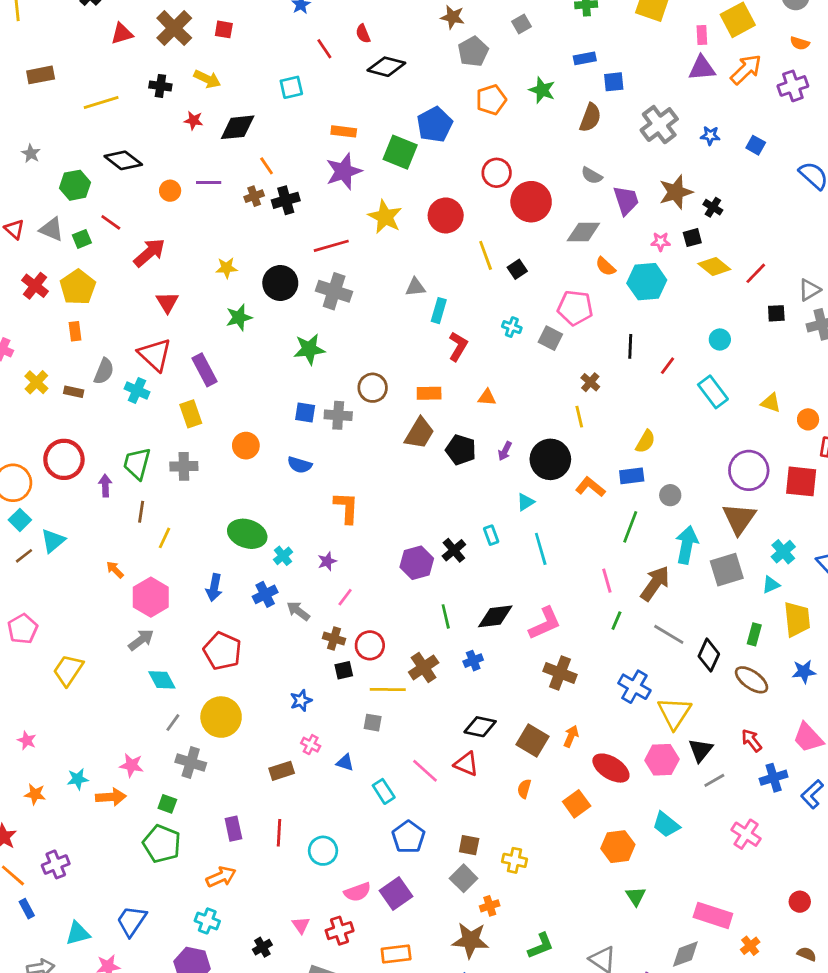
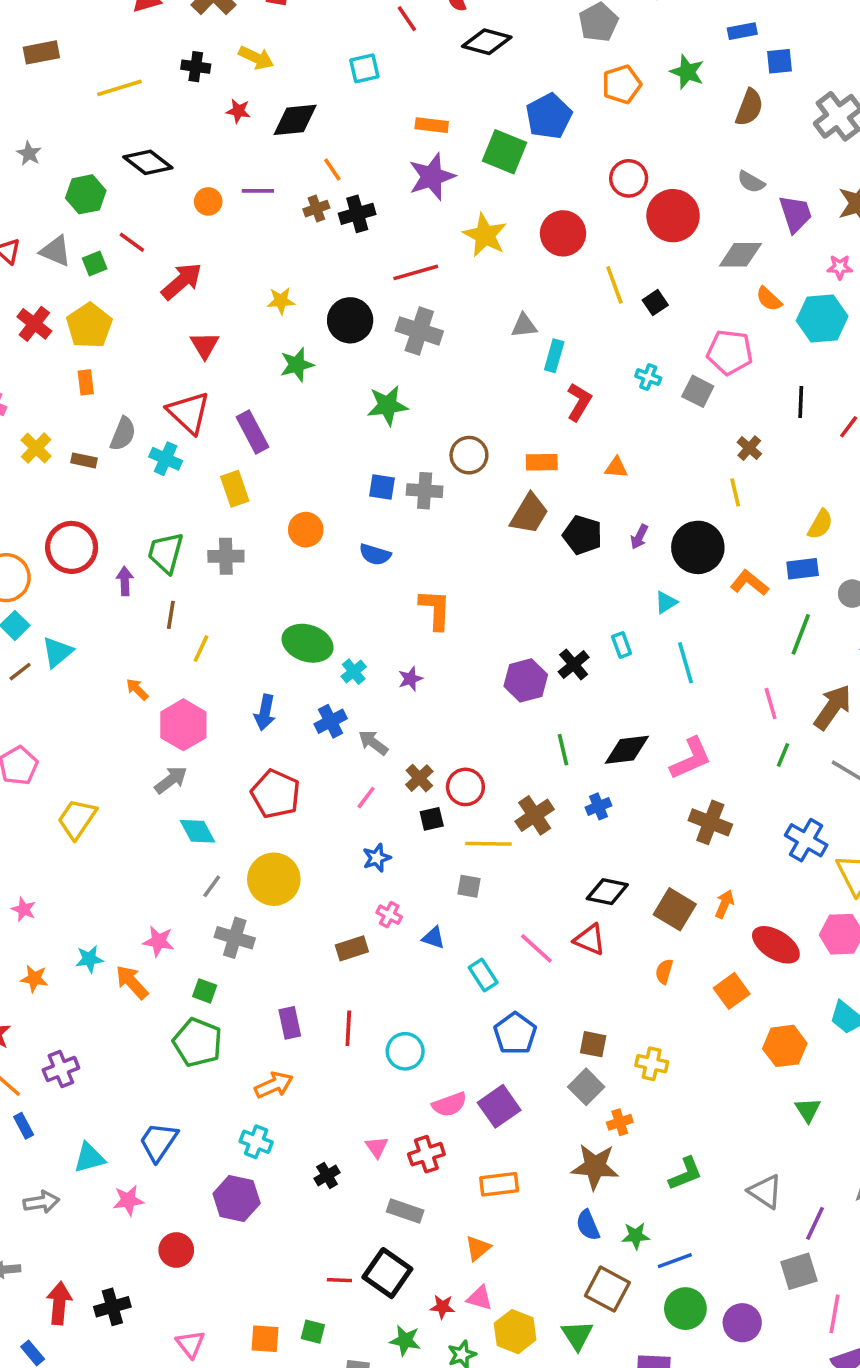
pink line: (345, 597) -> (366, 798), moved
brown cross: (334, 638) -> (419, 778), turned 30
orange arrow: (111, 797) -> (132, 982), turned -128

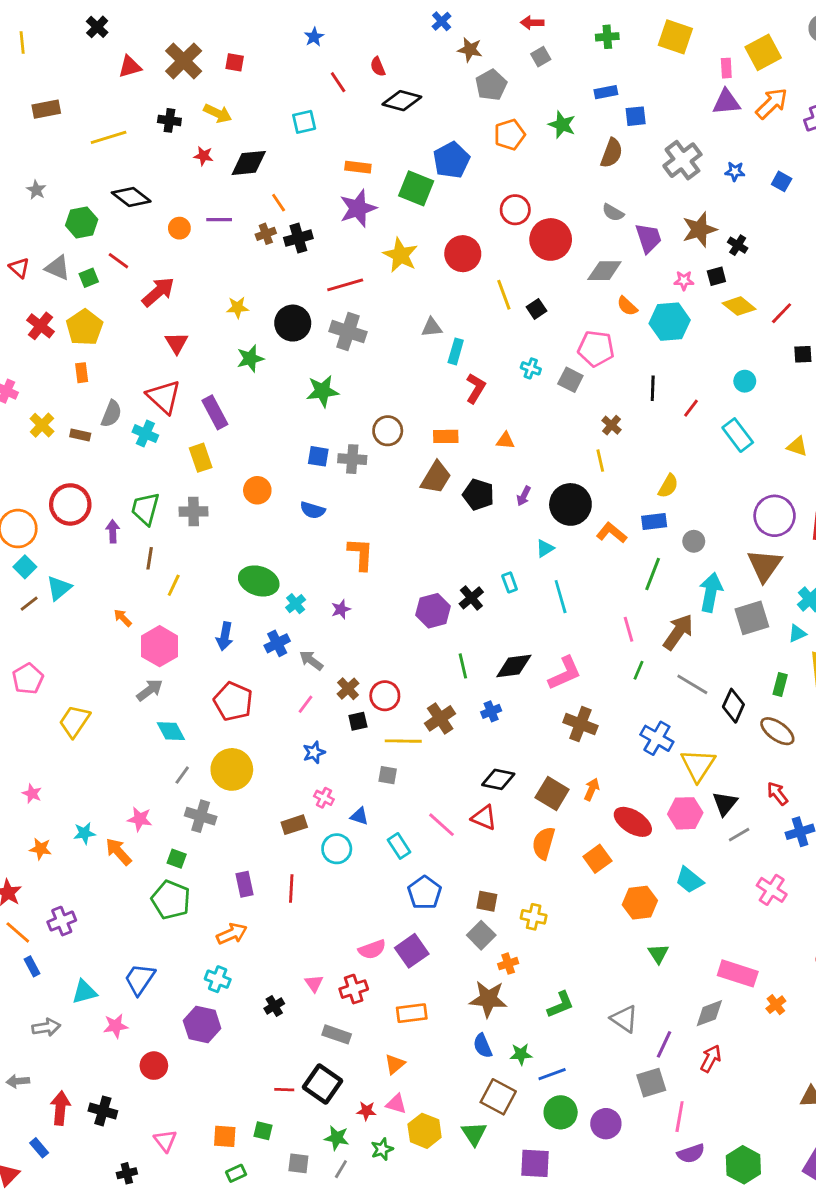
orange semicircle: (664, 971) -> (544, 843), size x1.6
cyan circle: (405, 1051) -> (337, 849), moved
black cross: (112, 1307) -> (103, 1111), turned 32

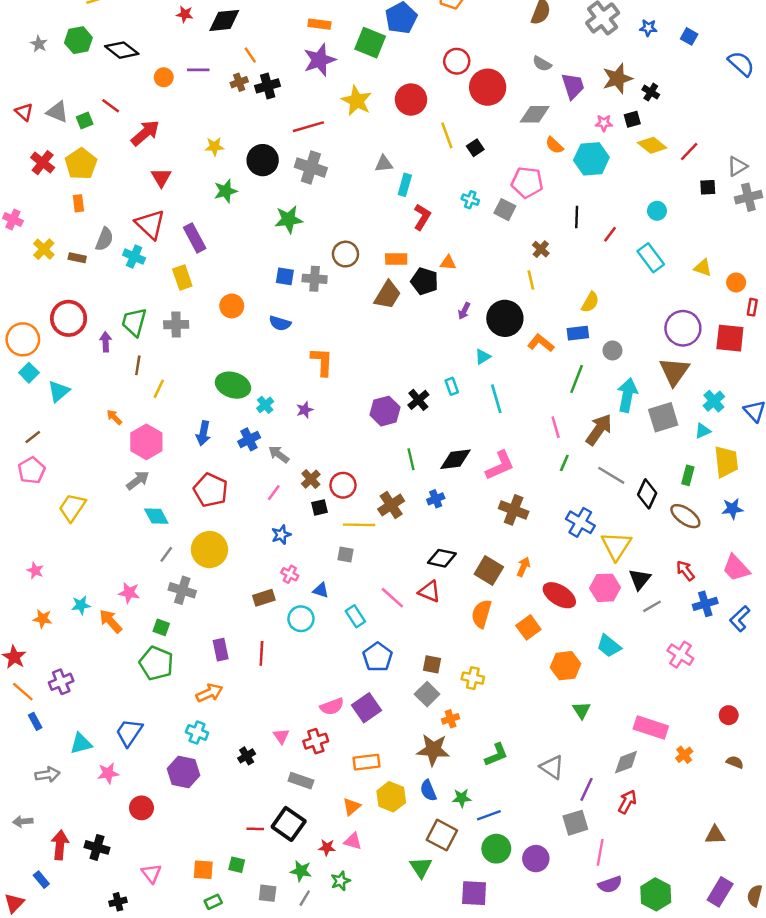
green hexagon: (82, 222) -> (78, 40), moved
black pentagon: (478, 495) -> (425, 281), moved
brown line: (29, 604) -> (33, 437), moved
yellow hexagon: (425, 1131) -> (391, 797), moved

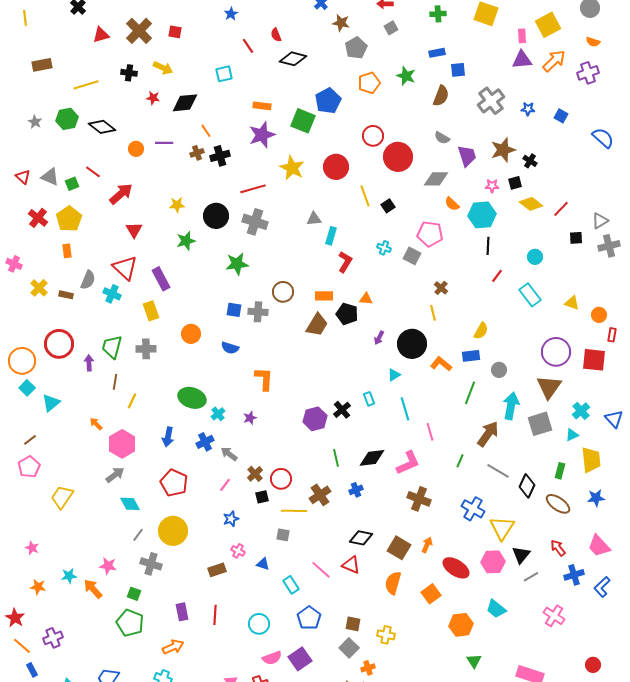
black line: (577, 217) -> (488, 246), moved
pink line: (556, 427) -> (430, 432), moved
cyan circle: (301, 619) -> (259, 624), moved

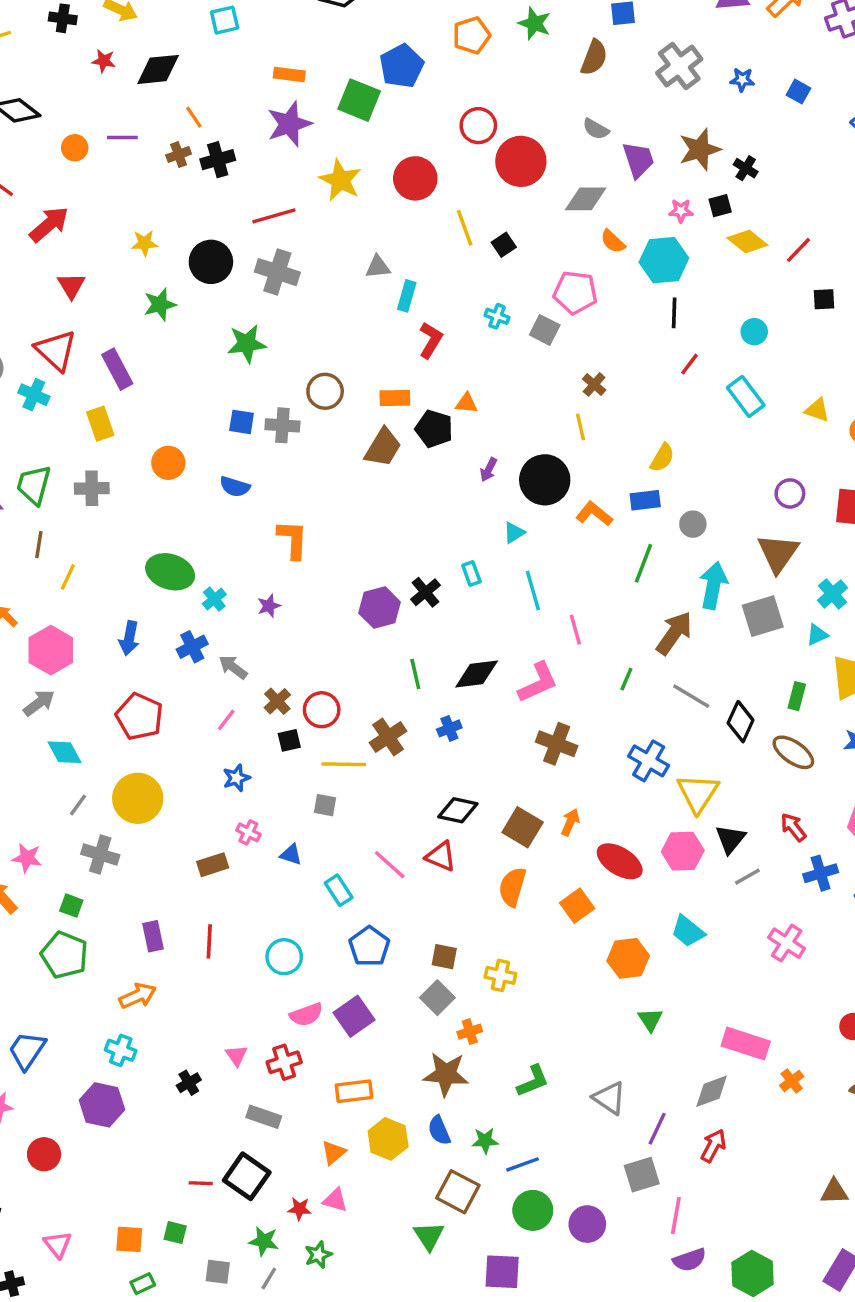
purple circle: (556, 352) -> (790, 493), size x0.6

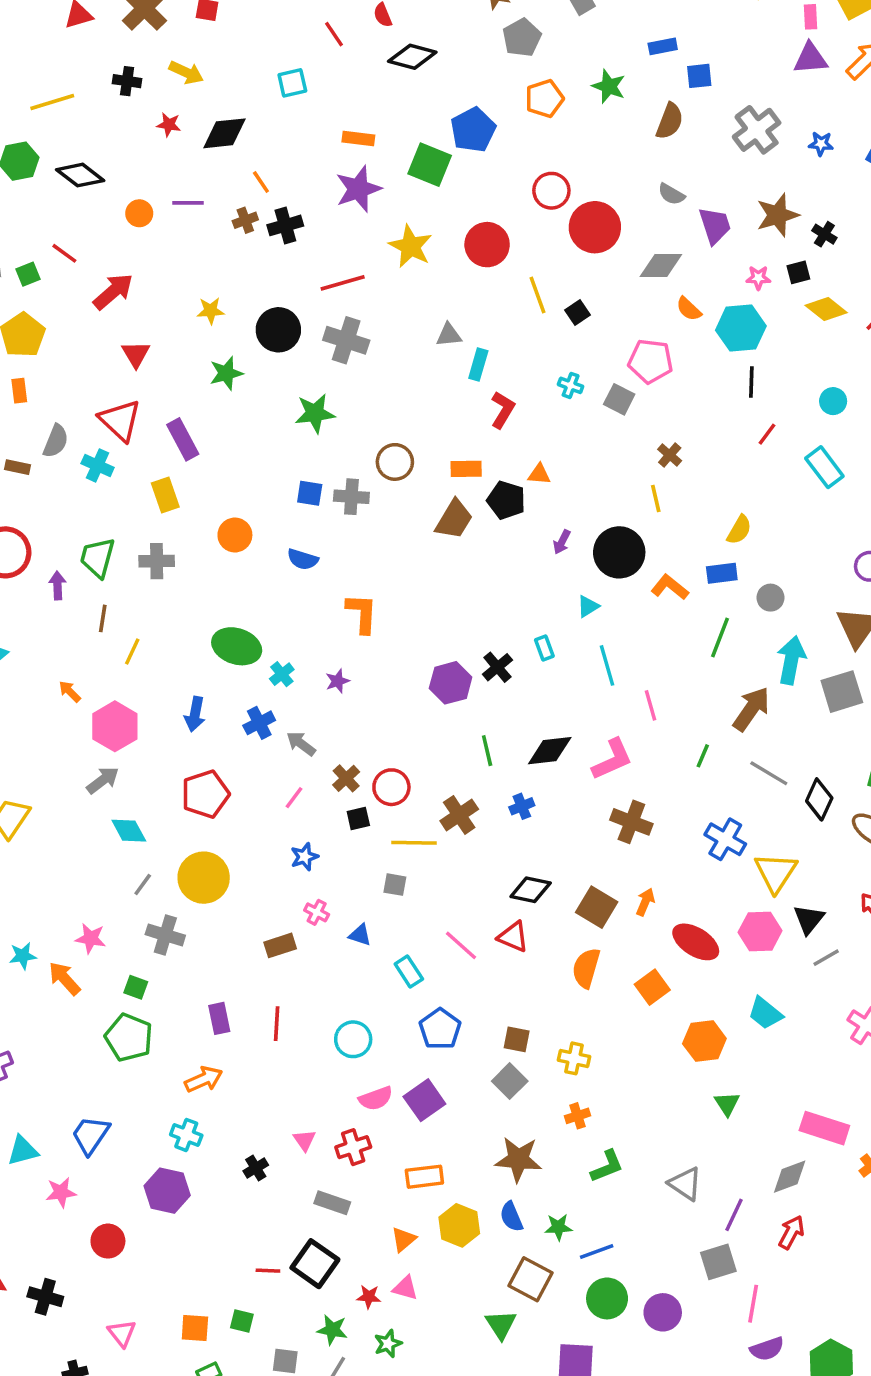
red pentagon: (139, 717) -> (205, 794), turned 30
orange cross: (470, 1032) -> (577, 1116), moved

